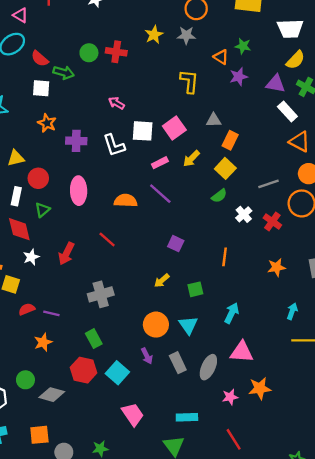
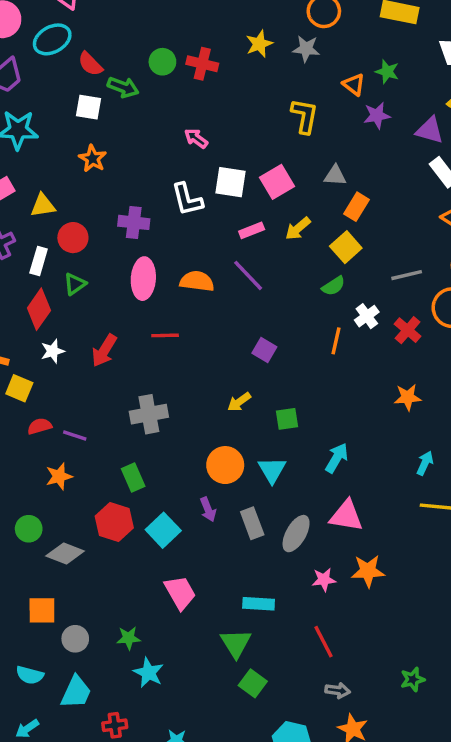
purple cross: (76, 141) -> (134, 222), moved
pink ellipse: (79, 191) -> (143, 279), moved
red diamond: (19, 229) -> (39, 309), turned 44
red line: (107, 240) -> (165, 335), turned -48
orange line: (225, 257) -> (336, 341), moved

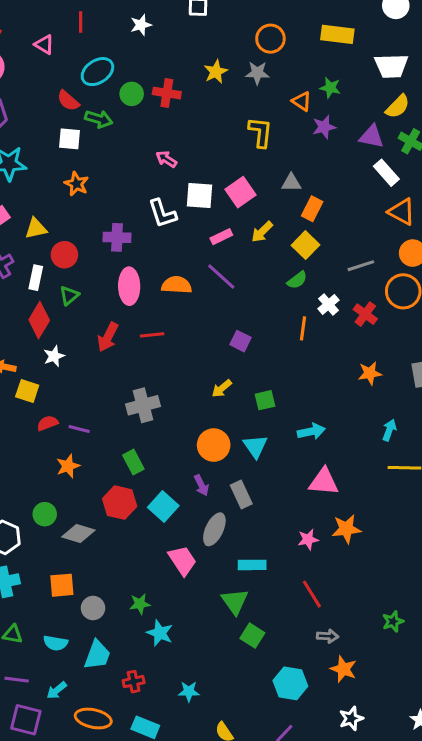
cyan ellipse: (52, 39) -> (97, 72), moved
red arrow: (104, 351) -> (108, 337), moved
cyan arrow: (337, 458) -> (311, 431), turned 52
gray ellipse: (296, 534) -> (214, 529), moved

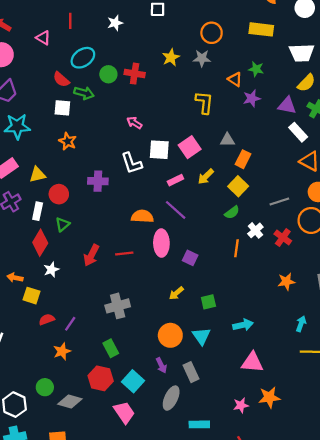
pink ellipse: (129, 286) -> (161, 243), moved
purple line: (79, 429) -> (70, 324), turned -70
pink trapezoid: (182, 560) -> (124, 412), moved

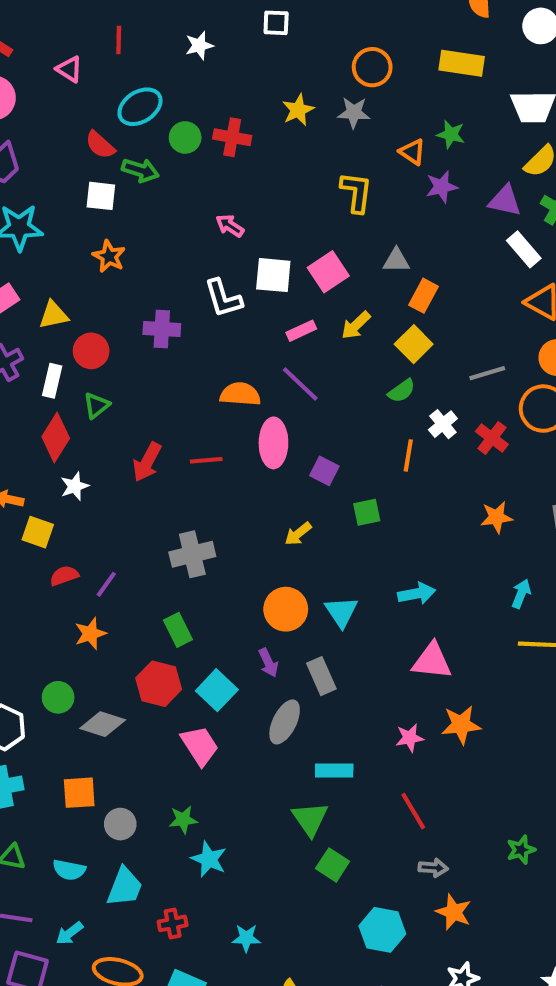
green square: (208, 302) -> (367, 512), moved

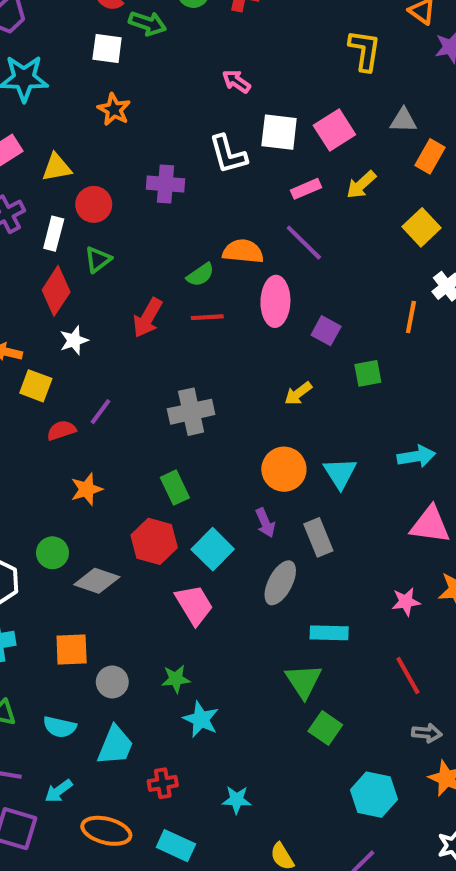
yellow square: (414, 344) -> (422, 227), moved
green semicircle: (402, 391) -> (200, 275), moved
purple line: (106, 584) -> (100, 412), moved

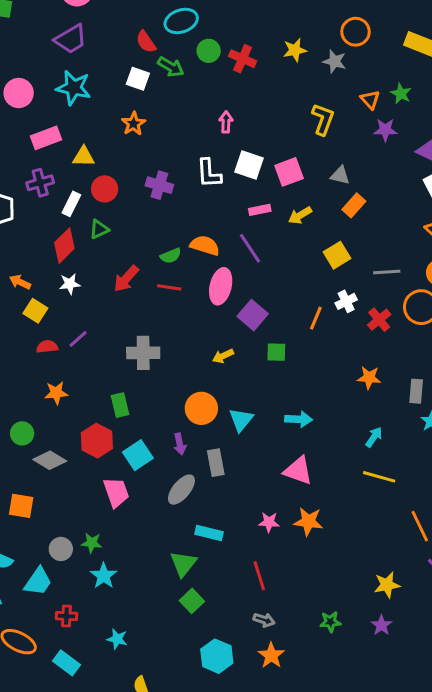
pink arrow: (236, 81) -> (226, 122), turned 45
purple square: (326, 331) -> (253, 315), size x1.4
gray circle: (112, 682) -> (61, 549), moved

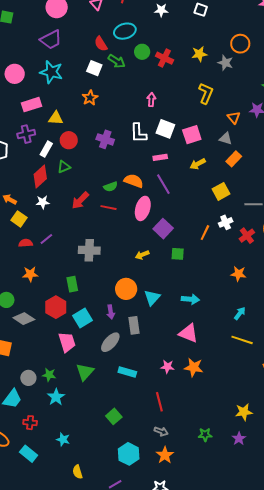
orange triangle: (370, 100) -> (234, 117), moved
yellow L-shape: (323, 119) -> (206, 93), moved
pink rectangle: (260, 210) -> (160, 157), moved
green triangle: (183, 564) -> (85, 372), moved

